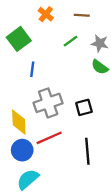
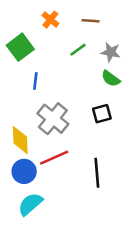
gray cross: (48, 103) -> (53, 119), turned -32
black square: (84, 107) -> (102, 114), moved

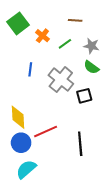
orange cross: (50, 20) -> (42, 36), moved
green square: (20, 47) -> (18, 23), moved
gray cross: (53, 119) -> (61, 80), moved

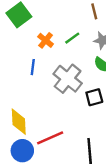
brown line: (75, 20) -> (94, 11), moved, turned 72
orange cross: (42, 36) -> (46, 40), moved

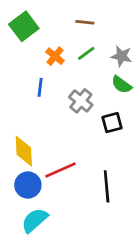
brown line: (94, 11) -> (85, 22), moved, turned -70
gray cross: (68, 79) -> (81, 101), size x0.7

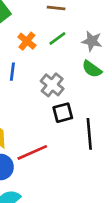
black square: (112, 123) -> (63, 113), moved
black line: (107, 186) -> (89, 134), moved

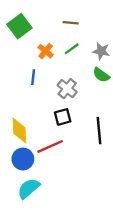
black square: (63, 113) -> (63, 117), moved

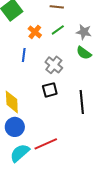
red line: (50, 146) -> (46, 144), moved

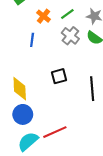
gray cross: (54, 65) -> (70, 36), moved

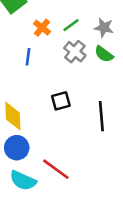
red line: (55, 132) -> (56, 169), turned 60
cyan semicircle: (28, 141) -> (23, 181), turned -115

